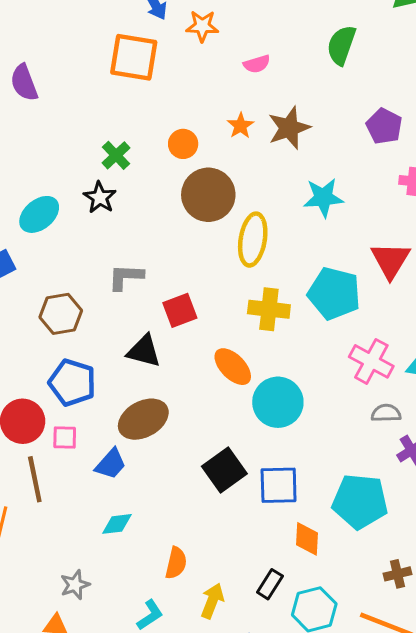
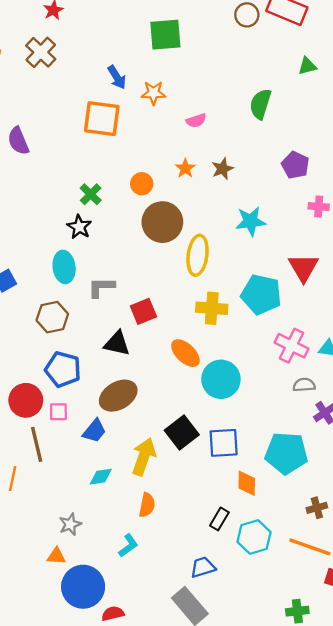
brown star: (289, 128) -> (223, 169), size x0.7
cyan ellipse: (39, 214) -> (64, 267), moved, turned -56
yellow arrow: (212, 601) -> (144, 457), moved, size x1.4

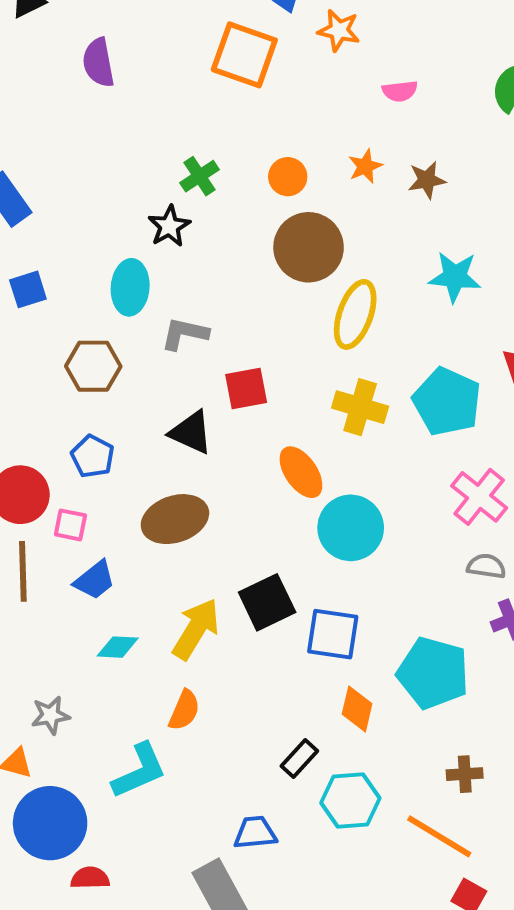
blue pentagon: (63, 369) -> (93, 456), size x0.7
blue trapezoid: (94, 431) -> (95, 580), moved
cyan L-shape: (128, 546) -> (139, 771), size x1.5

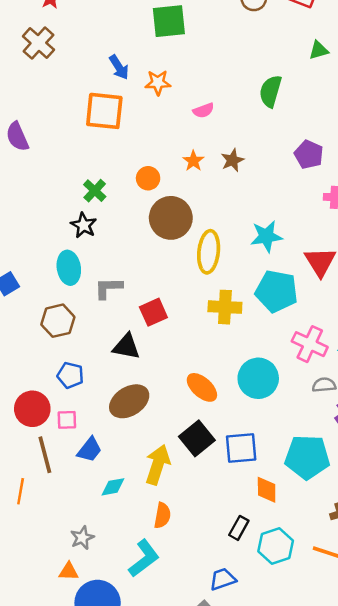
cyan star: (455, 277) -> (266, 236), moved
orange ellipse: (301, 472) -> (202, 387), moved
cyan circle: (351, 528) -> (258, 378), moved

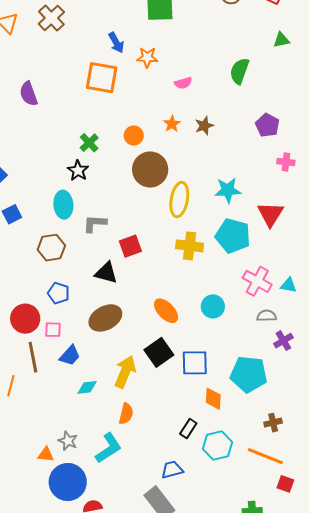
cyan circle: (258, 378) -> (213, 306), size x0.7
gray star: (82, 538) -> (68, 441), moved, turned -30

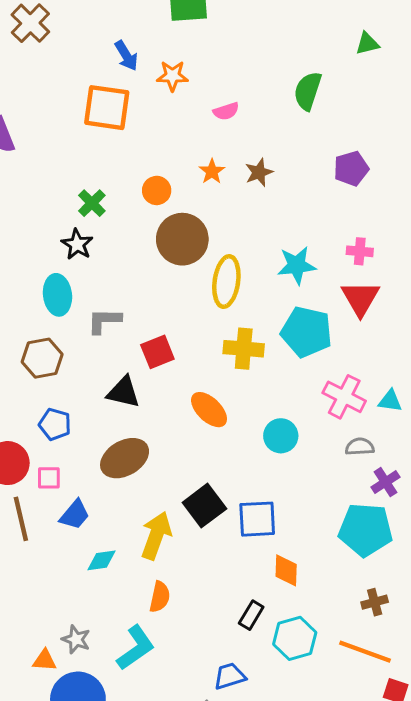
purple pentagon: (267, 125) -> (351, 169), turned 30
pink cross: (286, 162) -> (360, 251), moved
orange ellipse: (166, 311) -> (209, 410), moved
cyan pentagon: (249, 374) -> (366, 530), moved

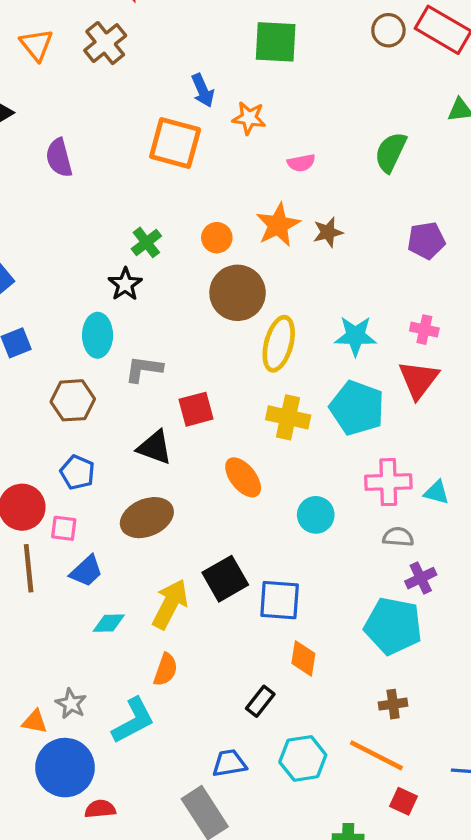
orange star: (212, 171) -> (278, 225), size x1.6
pink cross: (344, 397) -> (388, 482), turned -36
cyan hexagon: (295, 638) -> (303, 758), moved

